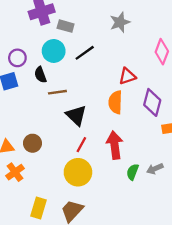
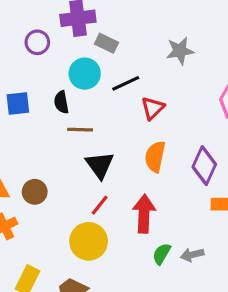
purple circle: (17, 58) -> (37, 42), moved
red triangle: (127, 76) -> (153, 108), moved, turned -36

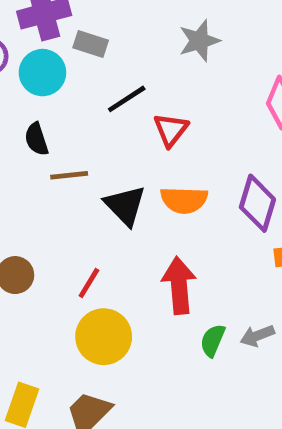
cyan circle: (85, 74) -> (42, 73), moved
orange semicircle: (155, 157) -> (184, 200), turned -92
black triangle: (100, 165) -> (125, 205), moved
red line: (100, 205) -> (89, 283), moved

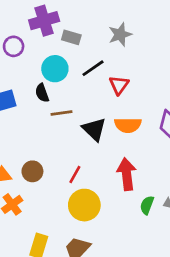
gray star: (199, 41) -> (120, 35), moved
cyan circle: (42, 73) -> (55, 69), moved

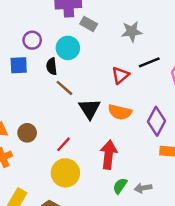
purple circle: (14, 46) -> (32, 40), moved
black line: (93, 68) -> (149, 62), moved
brown line: (61, 113) -> (64, 88), turned 36

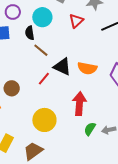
red triangle: (120, 75) -> (76, 21), moved
black triangle: (90, 109) -> (62, 67), turned -30
red line: (63, 144) -> (44, 79), moved

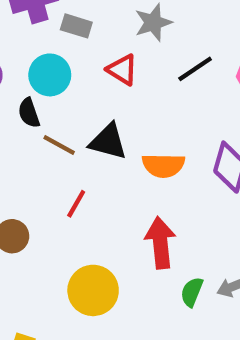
red triangle: (76, 21) -> (122, 70), turned -35
black triangle: (62, 67) -> (108, 141), moved

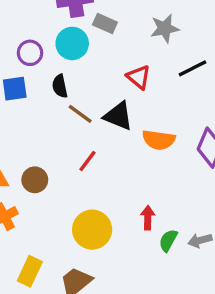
red triangle: (122, 70) -> (139, 77), moved
cyan circle: (50, 75) -> (72, 43), moved
red arrow: (160, 243) -> (148, 218), moved, size x0.6

